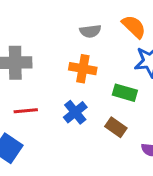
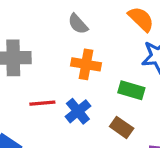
gray semicircle: (90, 31) -> (78, 24), moved, turned 55
red line: (26, 111) -> (42, 103), moved

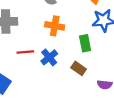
green rectangle: (131, 90) -> (85, 43), turned 63

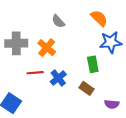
orange cross: (55, 26) -> (47, 48), moved, turned 30

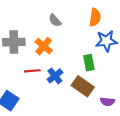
orange semicircle: (99, 18) -> (95, 17), turned 54
brown rectangle: (87, 88) -> (83, 86), size x1.5

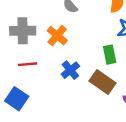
red line: (32, 71) -> (27, 64), moved

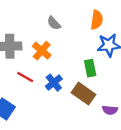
red line: (27, 64) -> (25, 77), moved, turned 35

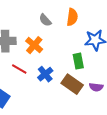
orange semicircle: (97, 20) -> (72, 17), moved
purple semicircle: (110, 110) -> (96, 87), moved

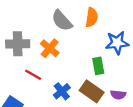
gray semicircle: (45, 20) -> (62, 21), size x1.5
blue cross: (45, 74) -> (62, 91), moved

